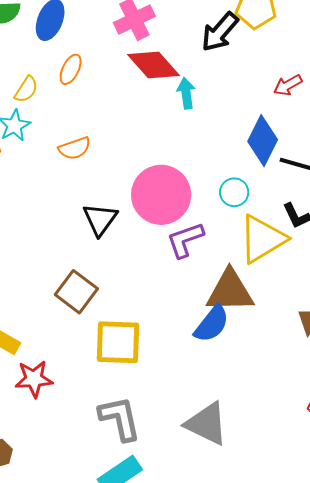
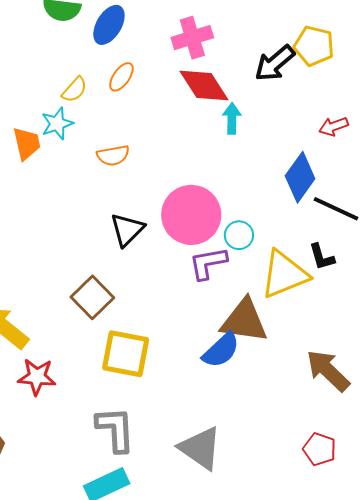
cyan circle: (234, 192) -> (239, 235), moved

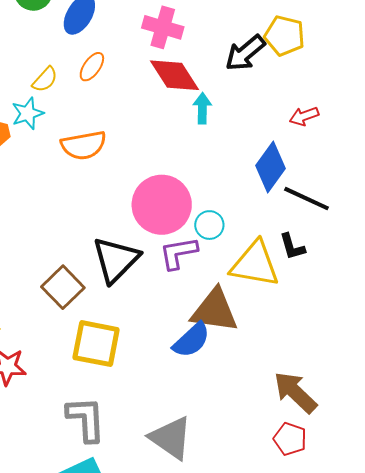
pink cross: (192, 38) -> (163, 27), turned 33
orange semicircle: (113, 155) -> (84, 145), size x1.4
black triangle: (127, 230) -> (116, 260), moved, size x1.4
yellow triangle: (284, 274) -> (255, 264), turned 32
brown arrow: (328, 371) -> (295, 392), moved

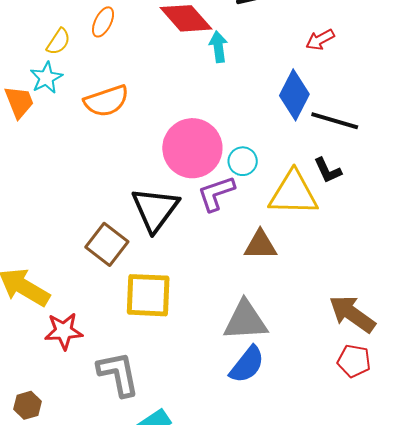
brown triangle: (215, 311) -> (260, 245), size x0.7
blue semicircle: (192, 340) -> (247, 365), moved
gray L-shape: (86, 419) -> (118, 374), moved
gray triangle: (171, 438) -> (245, 321), moved, turned -30

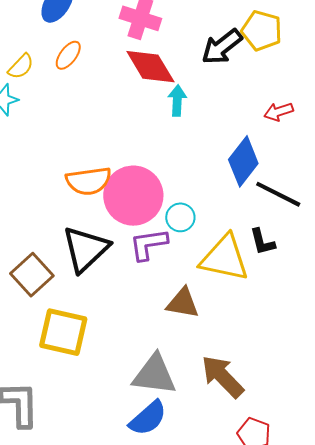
orange semicircle: (106, 101) -> (89, 181), moved
brown arrow: (352, 314) -> (223, 376), moved

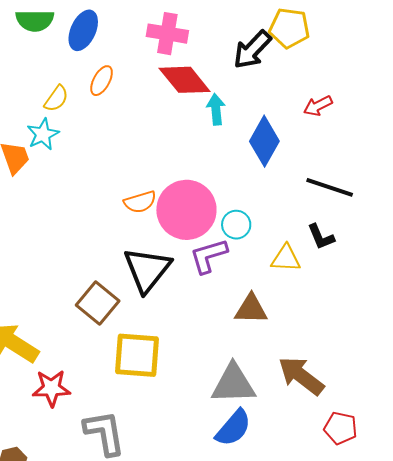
blue diamond: (243, 161) -> (264, 141), moved
orange semicircle: (89, 181) -> (140, 202), size x0.7
yellow triangle: (224, 258) -> (286, 258), size x0.6

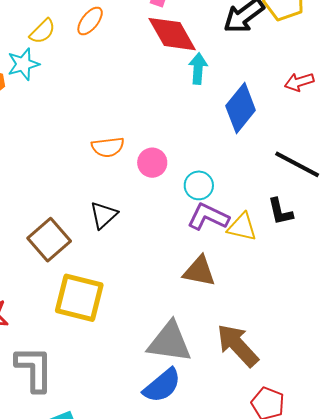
pink circle: (186, 210) -> (152, 163), size x0.5
purple L-shape: (209, 256) -> (208, 217), moved, turned 33
black triangle: (147, 270) -> (103, 215), size x0.6

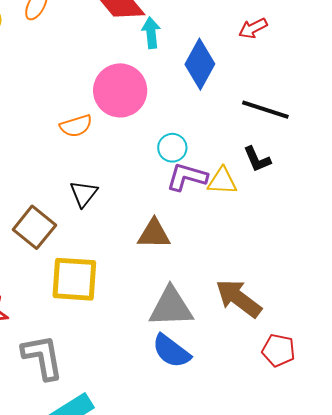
pink circle: (152, 163) -> (120, 90), moved, size x1.8
brown triangle: (199, 271) -> (154, 234), moved
blue semicircle: (162, 385) -> (171, 351), turned 87

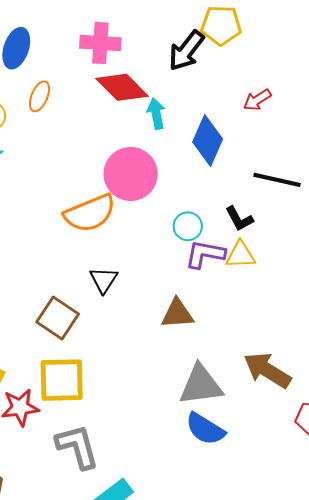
orange semicircle: (76, 126) -> (90, 213), size x1.6
black L-shape: (257, 159) -> (239, 219), moved
yellow square: (74, 279) -> (62, 380), moved

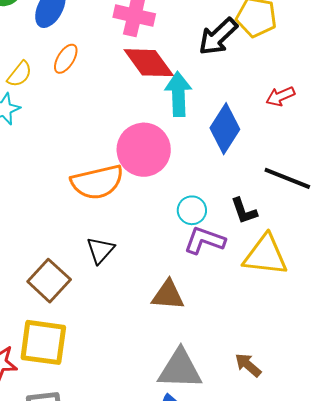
cyan arrow: (156, 114) -> (178, 94), size x1.4
yellow triangle: (240, 255) -> (265, 255), moved, size x1.5
brown arrow: (267, 370) -> (248, 365), size x0.6

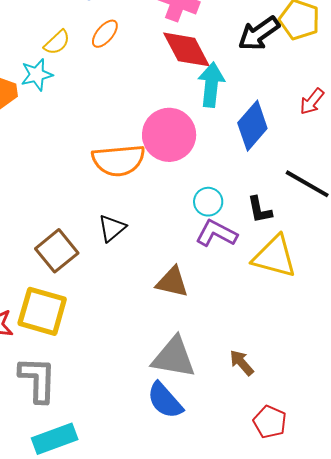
red arrow: (280, 96) -> (312, 102), turned -36

